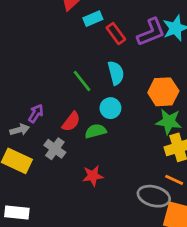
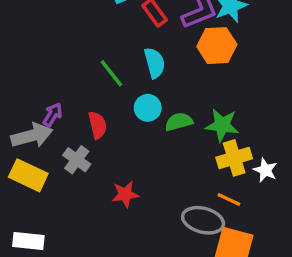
orange hexagon: (163, 92) -> (217, 46), moved
red semicircle: (71, 122) -> (98, 125), turned -50
gray arrow: (20, 130) -> (32, 136), size x1.6
green semicircle: (96, 131) -> (179, 122), moved

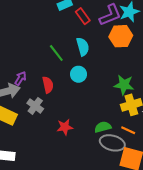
green semicircle: (179, 122) -> (103, 127), moved

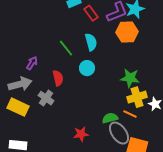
purple arrow: (20, 78) -> (32, 63), moved
red star: (65, 127) -> (81, 134), moved
orange line: (128, 130) -> (130, 114), moved
gray ellipse: (112, 143) -> (119, 133), turned 40

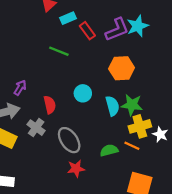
orange hexagon: (127, 32) -> (122, 68), moved
cyan semicircle: (91, 42) -> (112, 106), moved
green line: (66, 48) -> (59, 51), moved, turned -30
gray ellipse: (119, 133) -> (69, 140), moved

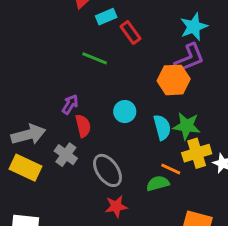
purple L-shape: (117, 30) -> (189, 58), moved
purple arrow: (20, 88) -> (70, 104), moved
orange line: (132, 146) -> (171, 169), moved

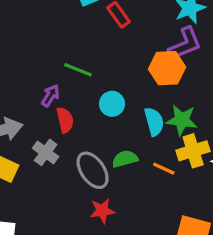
green line: (95, 58) -> (78, 70), moved
green semicircle: (158, 183) -> (125, 159), moved

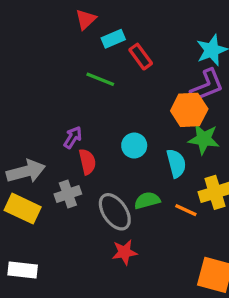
green line: (78, 70) -> (100, 79), moved
green star: (182, 120) -> (204, 139), moved
gray cross: (46, 152) -> (68, 194), turned 35

